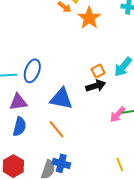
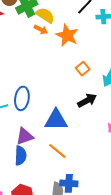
orange square: (98, 71) -> (83, 69), moved
purple triangle: (18, 102) -> (25, 136), moved

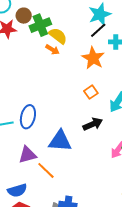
orange star: (67, 35) -> (93, 58), moved
orange line: (57, 151) -> (46, 170), moved
blue semicircle: (21, 156) -> (17, 190), moved, turned 66

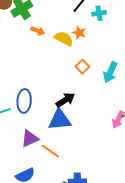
yellow semicircle: (58, 36) -> (64, 39), moved
orange star: (93, 58) -> (79, 33), size x0.6
black arrow: (93, 124) -> (65, 100), moved

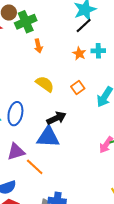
cyan cross: (99, 13) -> (98, 51), moved
orange arrow: (38, 31) -> (38, 46), turned 48
yellow semicircle: (64, 39) -> (45, 84), moved

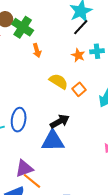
green cross: (26, 22) -> (23, 27), turned -30
yellow semicircle: (45, 84) -> (59, 81), moved
purple triangle: (16, 152) -> (24, 168), moved
orange line: (35, 167) -> (32, 181), moved

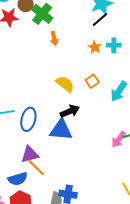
yellow semicircle: (59, 81) -> (65, 84), moved
blue ellipse: (19, 120) -> (28, 119), moved

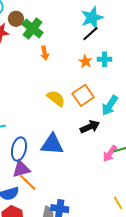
orange square: (92, 81) -> (83, 95), size x1.5
black arrow: (70, 111) -> (90, 127), moved
blue ellipse: (28, 119) -> (19, 149), moved

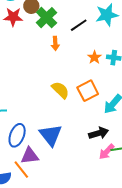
black line: (90, 34) -> (79, 25), moved
black arrow: (90, 127) -> (99, 133), moved
blue triangle: (52, 144) -> (51, 135), turned 40
purple triangle: (21, 169) -> (30, 156), moved

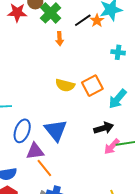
orange star: (94, 57) -> (97, 21), moved
yellow semicircle: (60, 90) -> (65, 85), turned 150
orange line: (21, 170) -> (44, 168), moved

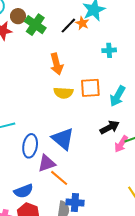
orange arrow: (60, 39) -> (57, 64), moved, size x1.5
orange square: (92, 86) -> (90, 88), turned 35

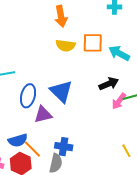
cyan arrow: (118, 96) -> (119, 53), turned 85
orange line: (59, 178) -> (32, 149), moved
blue cross: (75, 202) -> (64, 147), moved

